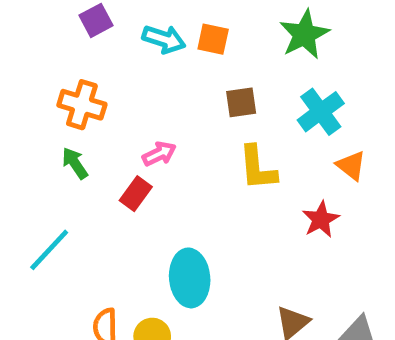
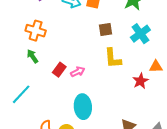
pink arrow: (159, 154) -> (78, 72), moved
orange triangle: (351, 166) -> (156, 67), moved, turned -40

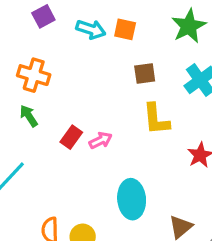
cyan ellipse: (83, 107) -> (132, 199), moved

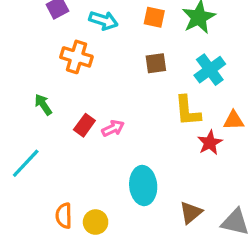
orange square: (125, 29) -> (154, 17), moved
orange cross: (34, 75) -> (76, 57), moved
yellow L-shape: (156, 119) -> (188, 111), moved

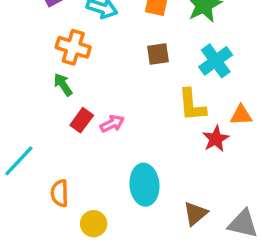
green arrow: (43, 105) -> (63, 85), moved
orange semicircle: (64, 216) -> (60, 193), moved

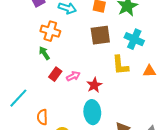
brown square: (158, 54) -> (100, 35), size x1.5
cyan cross: (216, 61) -> (134, 39), turned -30
red star: (216, 139) -> (94, 85), moved

